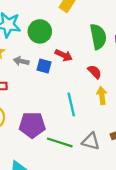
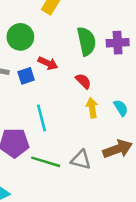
blue square: (44, 66) -> (26, 76), turned -32
cyan line: (71, 104) -> (42, 118), moved

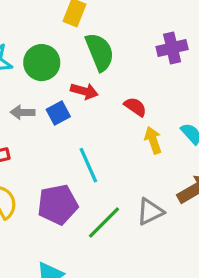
green semicircle: (86, 41) -> (100, 52), moved
gray triangle: (81, 160) -> (150, 212), turned -30
green line: (46, 162) -> (104, 223), turned -52

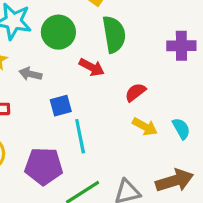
red semicircle: (135, 107) -> (135, 92), turned -85
blue square: (58, 113) -> (61, 106), moved
yellow arrow: (153, 140) -> (145, 127), turned 125

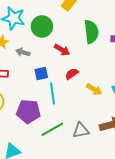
green semicircle: (114, 34) -> (91, 32), moved
red semicircle: (135, 92) -> (72, 74), moved

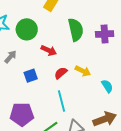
gray arrow: (23, 52) -> (10, 57), turned 120
yellow arrow: (94, 89) -> (83, 71), moved
cyan line: (53, 94) -> (61, 101), moved

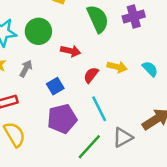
cyan semicircle: (107, 86) -> (150, 69), moved
purple pentagon: (22, 114) -> (62, 119), moved

